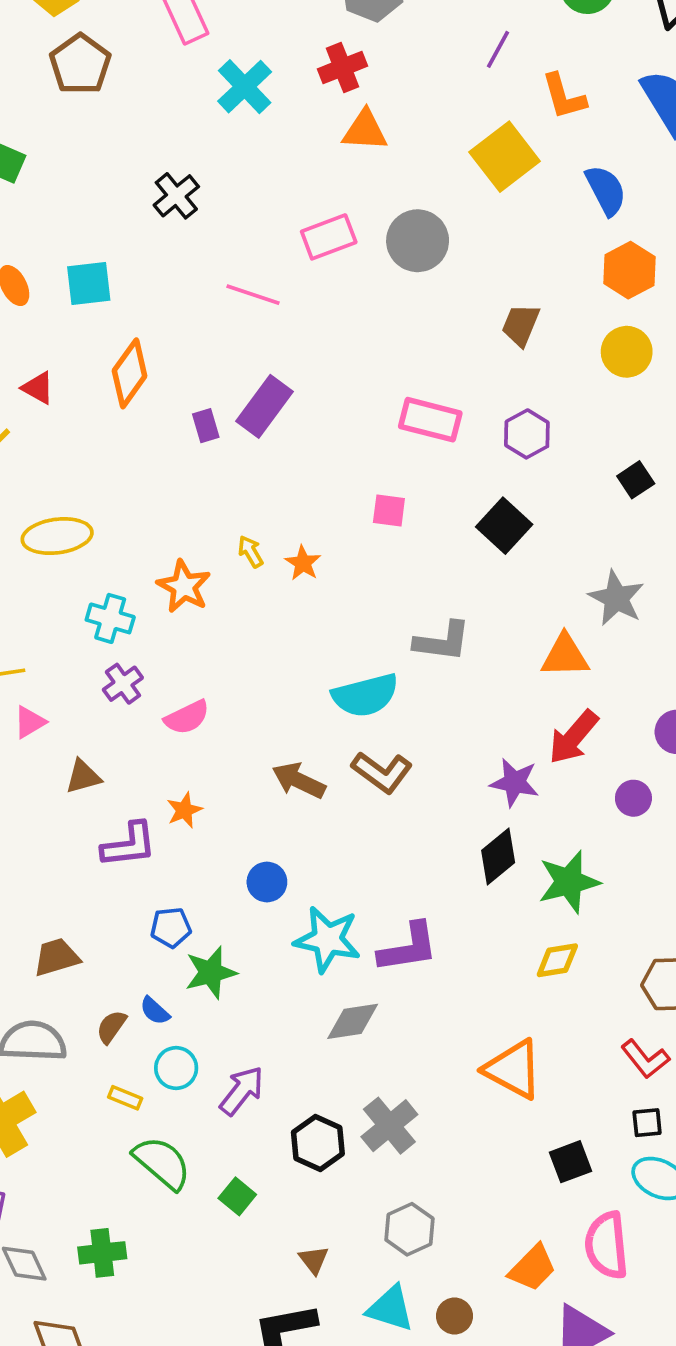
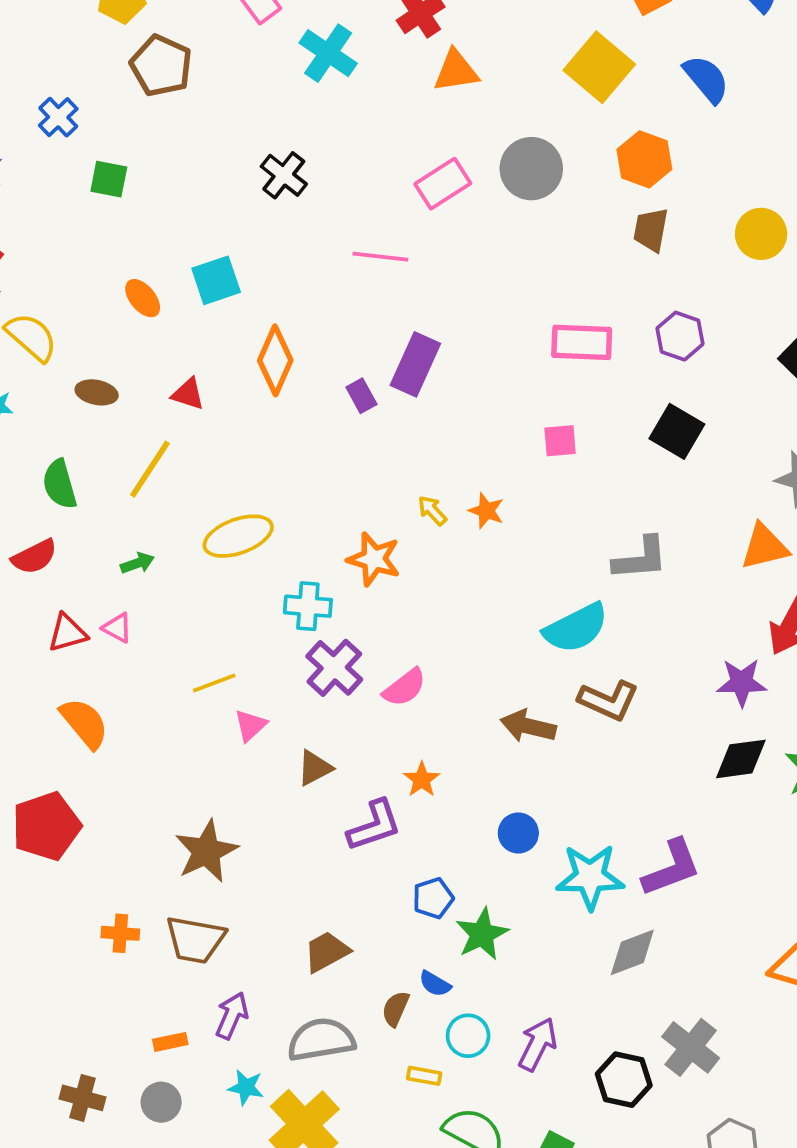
orange hexagon: (629, 270) -> (644, 159), moved
purple cross: (123, 684) -> (334, 668), size x1.4
black diamond: (498, 856) -> (741, 759), turned 44

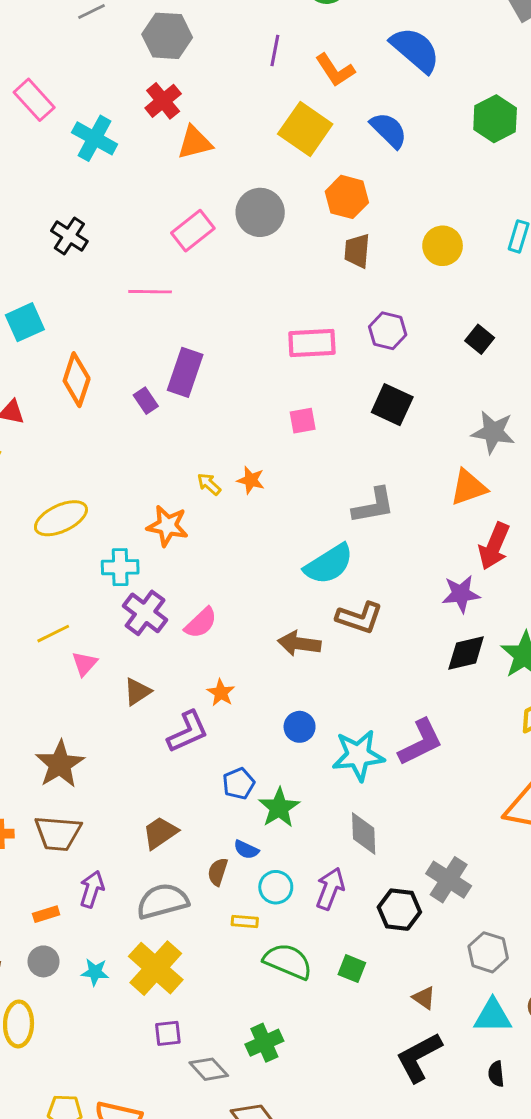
gray diamond: (632, 952) -> (364, 833), moved, turned -66
cyan star: (246, 1087) -> (95, 972), moved

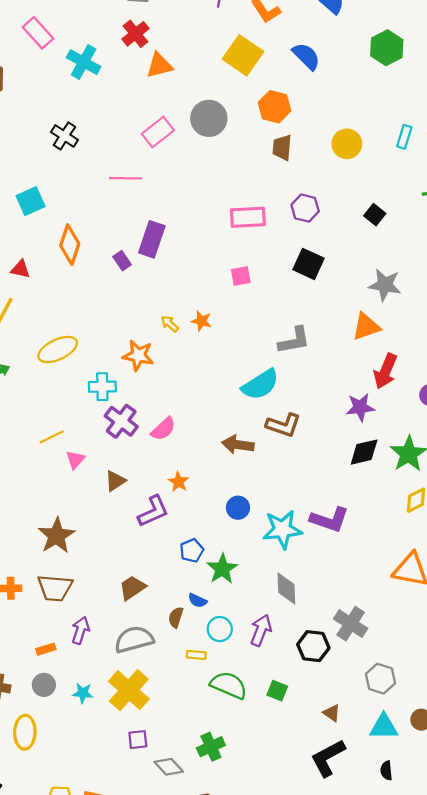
purple L-shape: (421, 742) -> (330, 520), turned 45

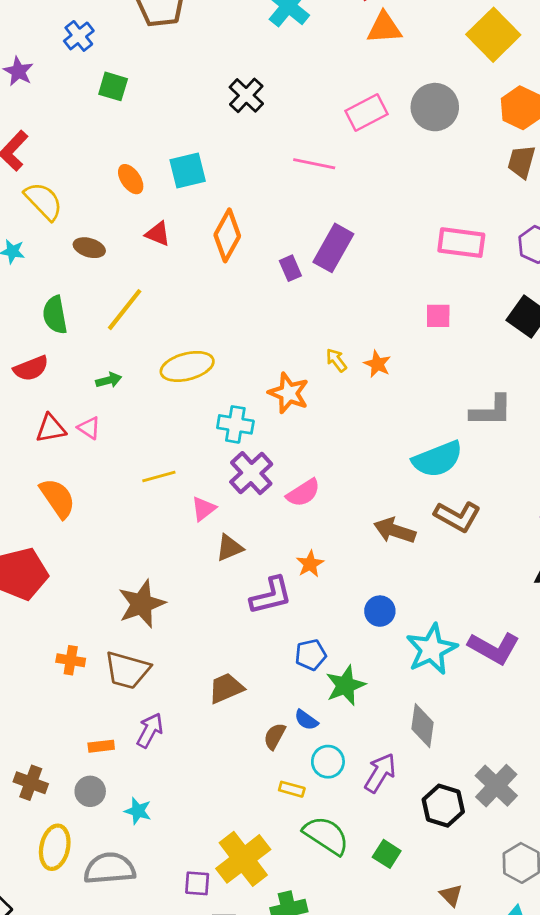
red triangle: (20, 269) -> (158, 234), moved
pink triangle: (75, 460) -> (204, 509), moved
cyan star: (282, 529) -> (431, 649), turned -30
gray semicircle: (134, 639) -> (110, 868), moved
yellow cross: (129, 690) -> (243, 859), moved

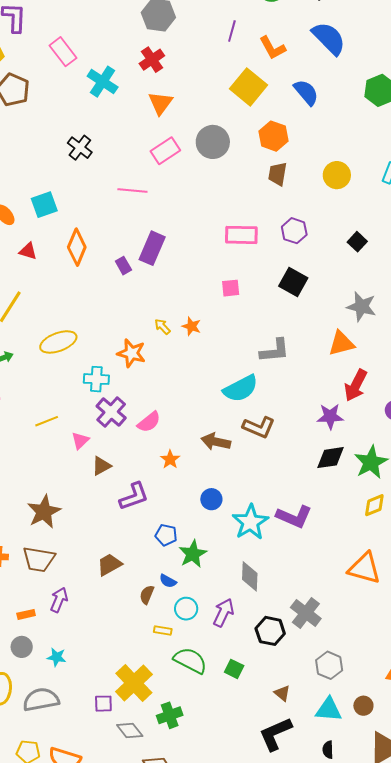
orange triangle: (384, 28) -> (160, 103), moved, turned -44
orange star: (310, 564) -> (170, 459), moved
blue pentagon: (311, 655) -> (166, 535), turned 30

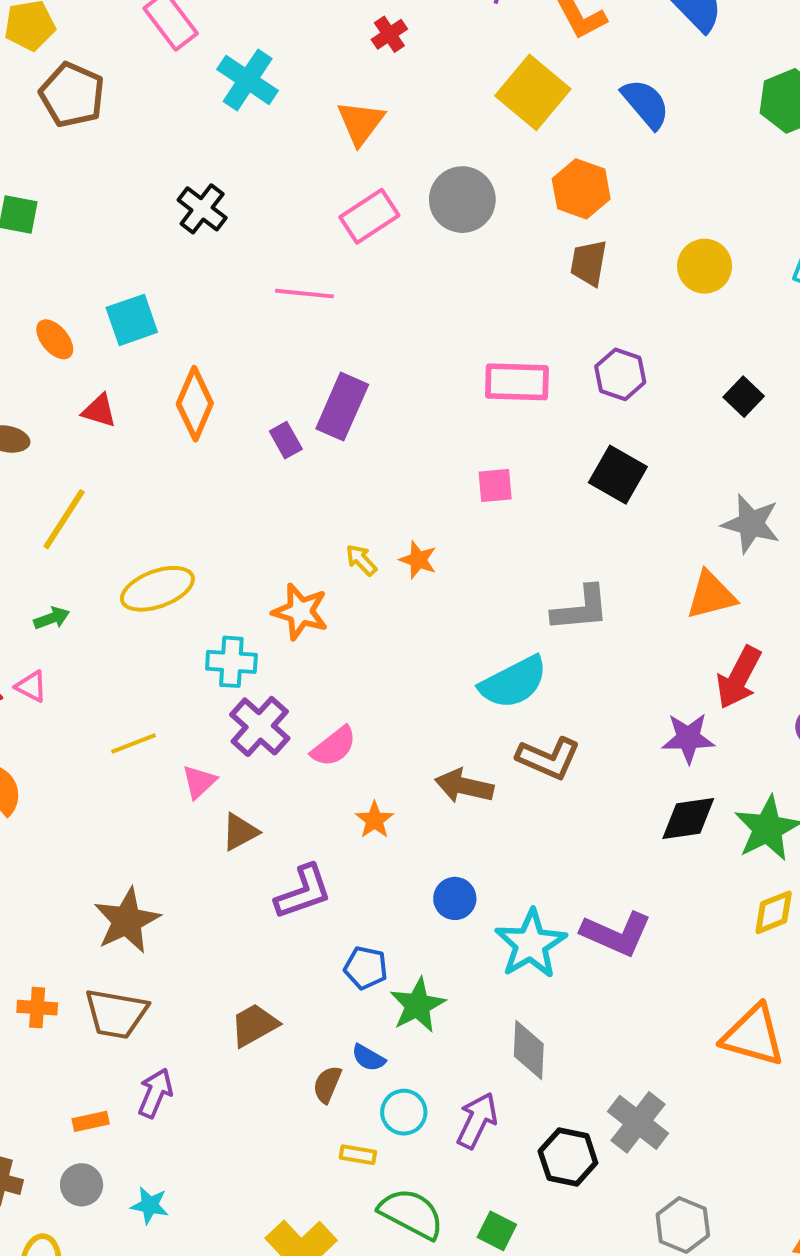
red cross: (152, 60) -> (389, 34), moved, size x0.7

